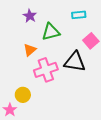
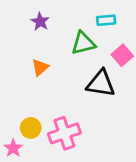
green triangle: (51, 32) -> (83, 43), moved
pink cross: (46, 70) -> (64, 133), moved

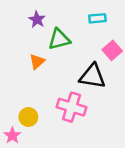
green triangle: (83, 43) -> (59, 39), moved
pink cross: (64, 133) -> (72, 107), moved, turned 36

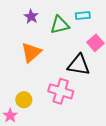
green triangle: (59, 39) -> (60, 25), moved
orange triangle: (37, 61) -> (31, 52), size x1.5

